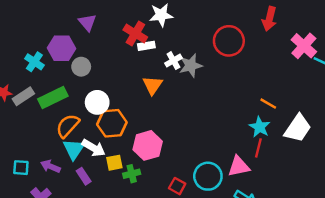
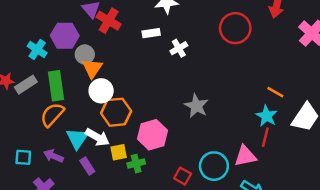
red cross: (135, 33) -> (109, 21), moved
gray star: (191, 65) -> (196, 106), moved, turned -30
orange triangle: (153, 85) -> (92, 68), moved
green rectangle: (53, 97) -> (56, 86), turned -72
orange semicircle: (68, 126) -> (52, 115), moved

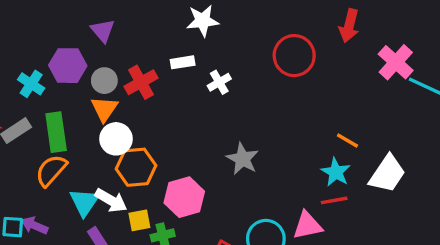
red cross: (109, 21) -> (141, 82), moved, turned 30
gray circle: (85, 54) -> (104, 81), moved
red line: (265, 137) -> (334, 200), turned 66
purple arrow: (53, 156) -> (34, 225), moved

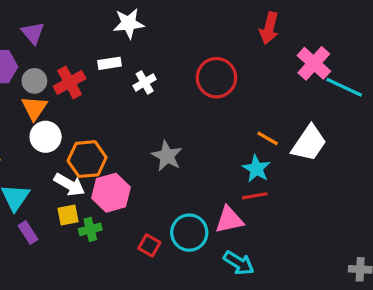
red circle: (294, 56) -> (216, 78), moved
orange hexagon: (136, 167) -> (87, 159), moved
white trapezoid: (387, 174) -> (309, 143), moved
white arrow: (111, 200) -> (70, 185), moved

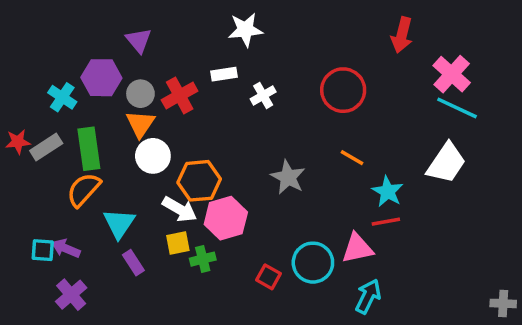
cyan line: (344, 87) -> (457, 108), moved
orange line: (268, 138) -> (352, 158), moved
cyan arrow: (239, 263) -> (368, 296), turned -96

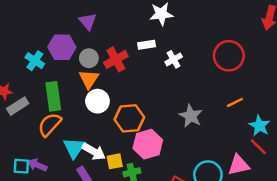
gray rectangle: (46, 147) -> (18, 106), moved
orange line: (352, 158) -> (235, 102), turned -56
white arrow: (180, 209) -> (94, 152), moved
red line: (386, 222) -> (258, 147), turned 54

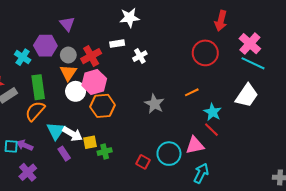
red circle: (229, 56) -> (205, 53), moved
pink hexagon: (148, 144) -> (94, 82), moved

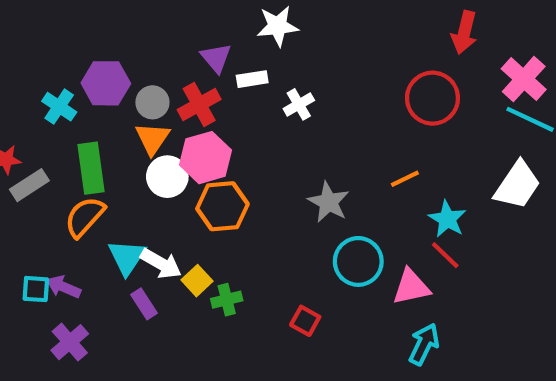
purple triangle: (67, 24) -> (216, 58), moved
yellow square: (90, 142) -> (197, 281), turned -32
cyan circle: (169, 154) -> (358, 261), moved

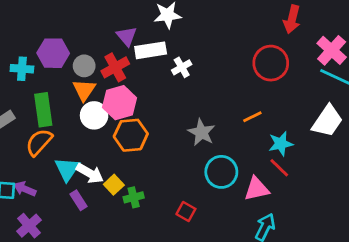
white rectangle: (252, 79) -> (151, 50), size x1.5
cyan cross: (59, 107) -> (22, 69), turned -30
cyan star: (447, 219) -> (281, 144), turned 30

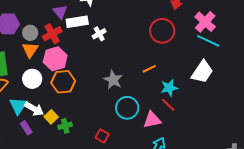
white circle: (94, 115) -> (32, 79), moved

